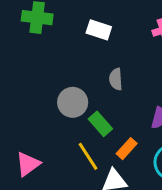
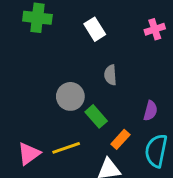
white rectangle: (99, 30) -> (95, 29), turned 40
yellow line: (88, 156) -> (66, 148), moved, turned -76

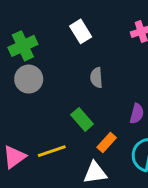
green cross: (37, 18) -> (23, 46), moved, turned -32
gray circle: (70, 96) -> (29, 79), moved

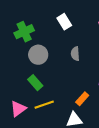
gray circle: (29, 79) -> (38, 55), moved
green rectangle: (82, 119) -> (35, 83), moved

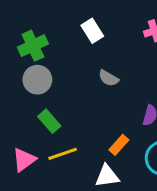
gray semicircle: (75, 54) -> (109, 78), turned -56
gray circle: (38, 55) -> (37, 80), moved

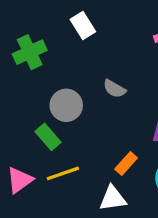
white rectangle: (92, 31) -> (83, 26), moved
gray circle: (37, 80) -> (66, 105), moved

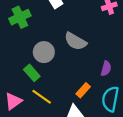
gray semicircle: (114, 89) -> (75, 41), size x1.5
yellow line: (63, 173) -> (42, 97), turned 54

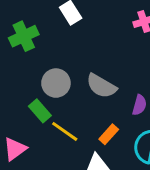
gray semicircle: (75, 41) -> (101, 86), moved
yellow line: (42, 97) -> (65, 131), moved

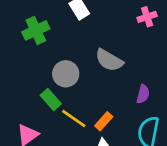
gray semicircle: (101, 86) -> (109, 60), moved
orange rectangle: (109, 134) -> (104, 121), moved

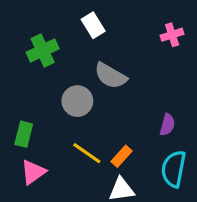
gray semicircle: (109, 60) -> (110, 76), moved
green rectangle: (51, 100) -> (24, 134), moved, turned 55

